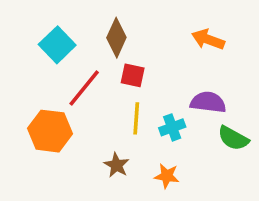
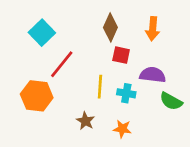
brown diamond: (116, 38) -> (110, 27), moved
orange arrow: (208, 39) -> (153, 29), turned -105
red square: (133, 75) -> (121, 55), moved
cyan cross: (172, 127) -> (126, 93), turned 30

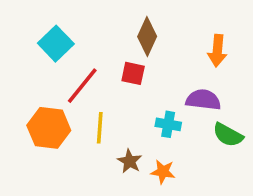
orange arrow: (153, 29) -> (217, 51), moved
red square: (121, 55) -> (133, 73), moved
yellow line: (100, 87) -> (100, 128), moved
brown star: (85, 121) -> (130, 161), moved

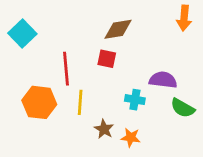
brown diamond: (147, 37) -> (118, 29), turned 56
cyan square: (56, 44) -> (22, 33), moved
orange arrow: (217, 51) -> (184, 18), moved
red line: (82, 86) -> (66, 69), turned -44

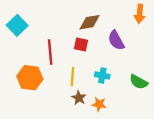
purple semicircle: (163, 80) -> (116, 40), moved, turned -126
yellow line: (80, 102) -> (72, 77), moved

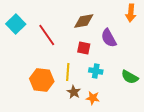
red square: (81, 45) -> (84, 48), moved
red line: (50, 52) -> (47, 35), moved, turned -30
orange hexagon: (30, 78) -> (42, 80), moved

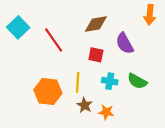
green semicircle: (130, 77) -> (137, 81), moved

